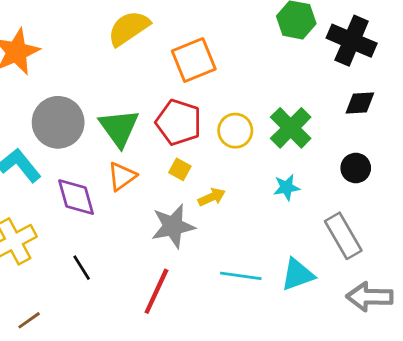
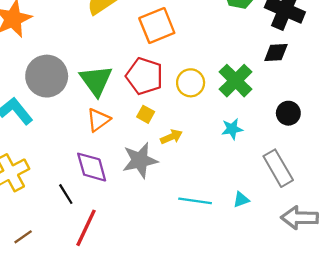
black diamond: (360, 103) -> (276, 52), moved
purple diamond: (76, 197) -> (92, 167), moved
cyan triangle: (298, 275) -> (241, 200), size x0.6
red line: (156, 291) -> (86, 228), moved

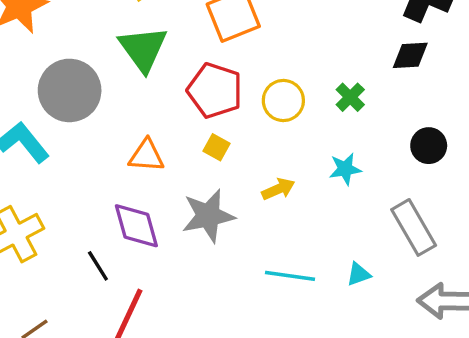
green triangle: (96, 81) -> (143, 49), moved
green cross: (236, 81) -> (350, 97), size x0.6
orange triangle: (98, 120) -> (146, 156), turned 40
yellow arrow: (171, 137) -> (278, 189), moved

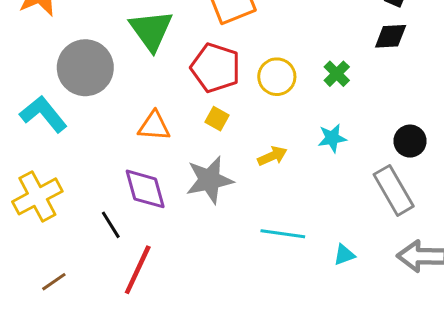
black circle: (429, 146) -> (410, 141), moved
cyan triangle: (359, 274) -> (344, 255), moved

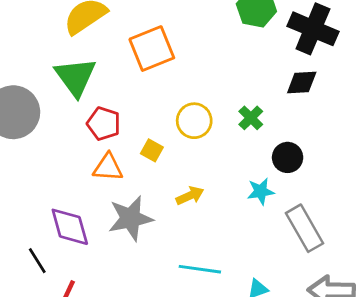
red pentagon: (215, 68) -> (104, 124), moved, size x0.7
yellow square: (217, 119) -> (152, 150), moved
orange triangle: (154, 126) -> (108, 167), moved
cyan star: (332, 138) -> (261, 191), moved
black circle: (410, 141) -> (288, 157), moved

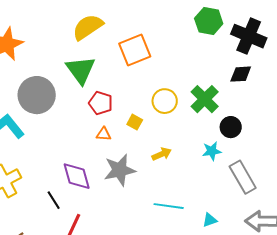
green cross: (251, 118) -> (205, 99), size x1.6
orange triangle: (108, 167) -> (104, 134), size x0.7

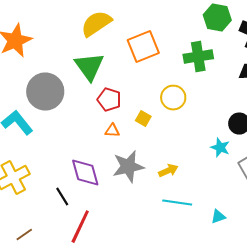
green cross: (205, 99) -> (198, 57), moved, turned 36
cyan star: (212, 151) -> (220, 148), turned 30
yellow arrow: (162, 154) -> (168, 171), moved

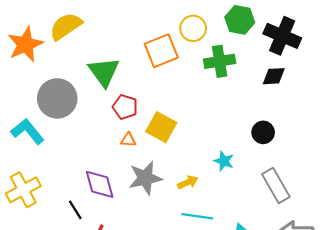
yellow semicircle: (96, 24) -> (66, 26), moved
yellow circle: (173, 98) -> (193, 28), moved
yellow square: (143, 119) -> (161, 127), size x1.8
cyan star: (220, 148) -> (224, 161), moved

